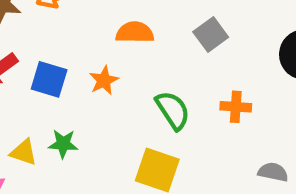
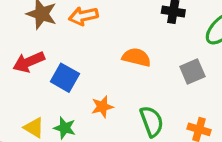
orange star: (104, 80) -> (102, 107), moved

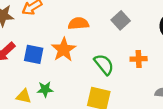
orange star: (102, 107) -> (64, 50), moved, size x1.5

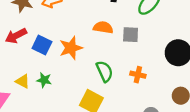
gray square: (121, 20) -> (131, 35), turned 30
orange semicircle: (78, 23) -> (103, 27), moved

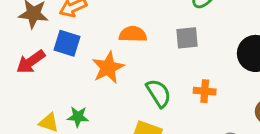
orange semicircle: (103, 27) -> (133, 34), moved
blue square: (42, 45) -> (67, 43), moved

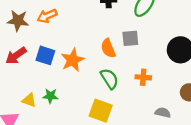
orange semicircle: (133, 34) -> (108, 48), moved, turned -114
blue square: (67, 43) -> (45, 55), moved

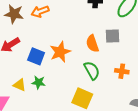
blue square: (45, 55) -> (36, 56), moved

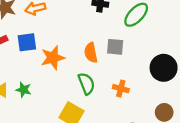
blue square: (36, 56) -> (27, 42), moved, turned -36

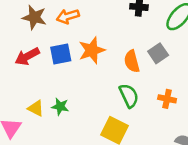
gray square: (115, 47) -> (158, 53), turned -36
orange star: (53, 58) -> (92, 50), moved

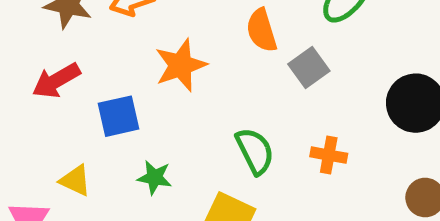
blue square: (61, 54) -> (118, 116), moved
orange semicircle: (132, 61) -> (262, 30), moved
green star: (60, 107) -> (155, 177), moved

